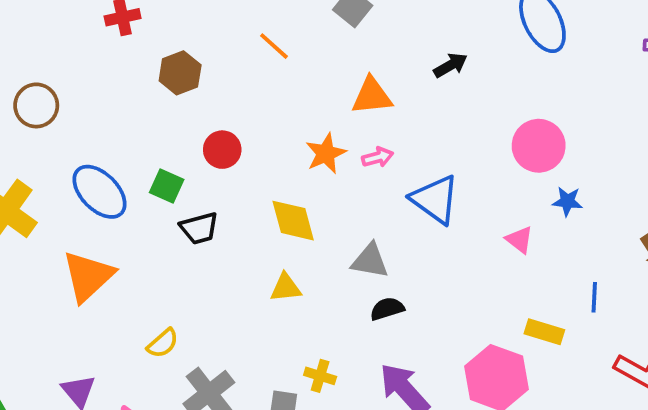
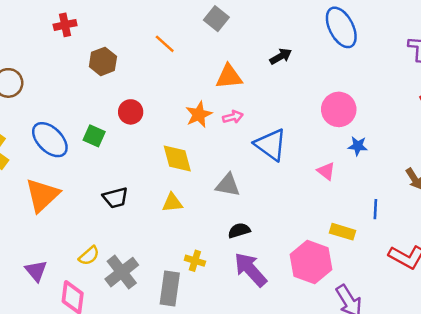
black trapezoid: (199, 228) -> (115, 198), moved
black semicircle: (387, 309) -> (239, 230), moved
yellow semicircle: (163, 343) -> (89, 256), moved

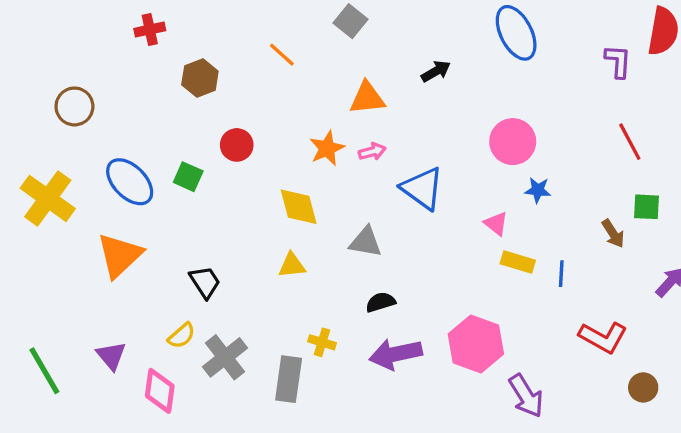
black trapezoid: (115, 198) -> (205, 282), moved, turned -108
yellow rectangle: (343, 232) -> (518, 262), moved
purple arrow: (250, 270) -> (396, 354), turned -60

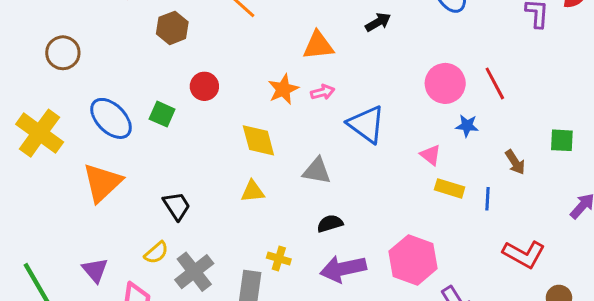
red line: (630, 142) -> (495, 83), moved
brown arrow: (613, 234) -> (515, 162), moved

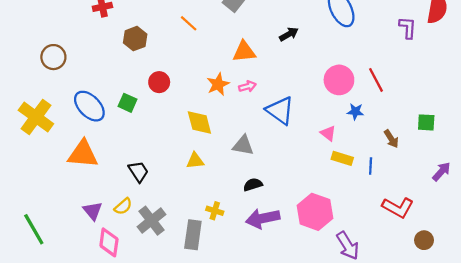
orange triangle: (102, 183) -> (83, 154), turned 48
purple triangle: (95, 270) -> (93, 211), moved

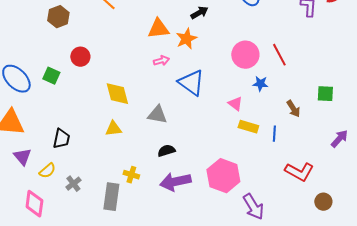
orange star: (218, 84) -> (186, 39), moved
black trapezoid: (138, 172) -> (61, 139), turned 45
purple triangle: (93, 211) -> (22, 157), moved
gray cross: (152, 221) -> (73, 184), size x0.6

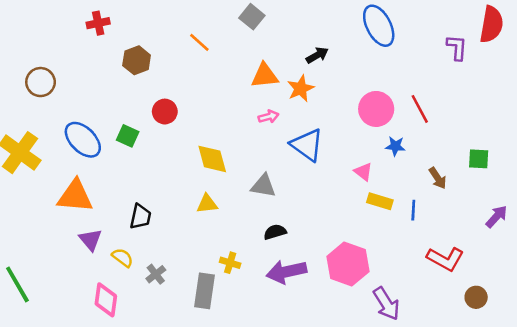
yellow semicircle: (47, 171) -> (123, 258), turned -102

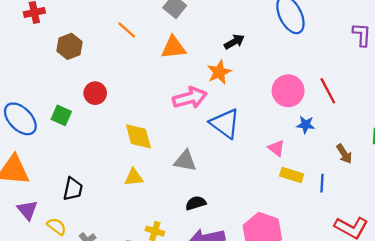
orange triangle: (265, 76) -> (174, 48), moved
pink arrow: (269, 117) -> (190, 98), size x1.8

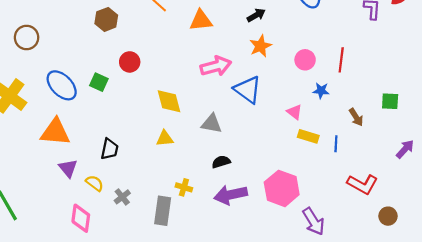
orange star: (219, 72) -> (260, 46), moved
pink circle: (288, 91) -> (305, 60), size x0.7
red line: (328, 91) -> (341, 60), turned 35

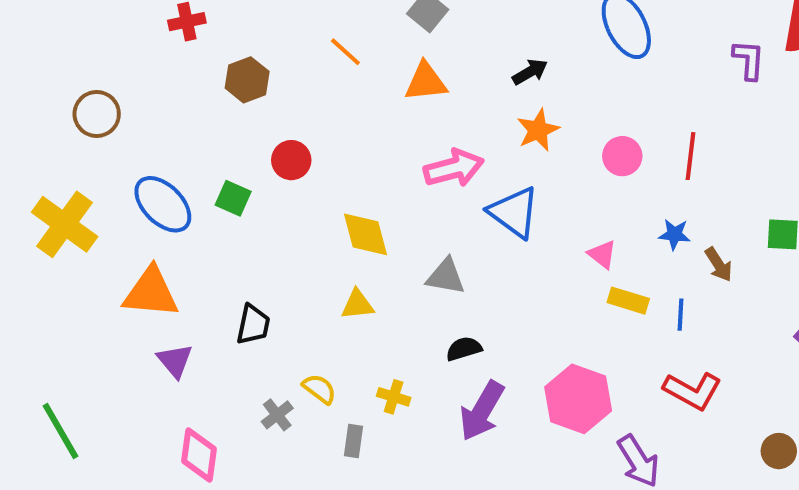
blue star: (321, 91) -> (674, 234), moved
yellow semicircle: (95, 183) -> (319, 389), moved
red L-shape: (362, 184) -> (693, 391), moved
purple arrow: (231, 195) -> (482, 411), turned -48
gray rectangle: (163, 211) -> (353, 441), size x0.6

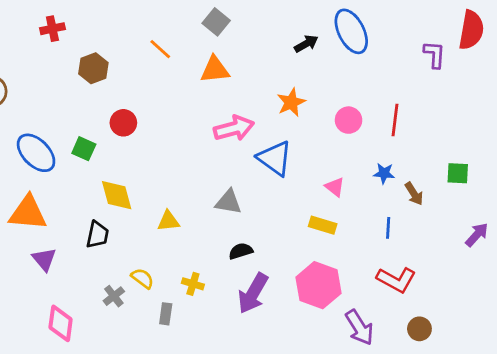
black arrow: (530, 72) -> (306, 44), moved
yellow diamond: (365, 234) -> (117, 195), moved
yellow rectangle: (628, 301) -> (323, 225), moved
brown circle: (779, 451) -> (419, 329), moved

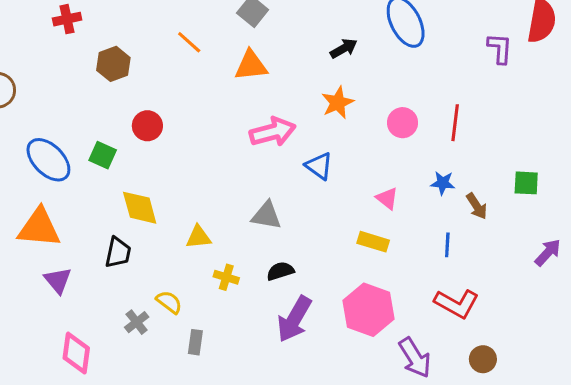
black arrow: (306, 44) -> (344, 48), moved
blue triangle: (275, 158) -> (319, 166), size x0.7
yellow cross: (193, 284) -> (226, 277), moved

